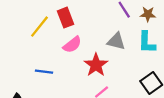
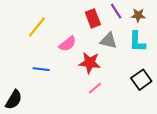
red rectangle: (65, 18) -> (93, 18), moved
red star: (96, 65) -> (90, 63), turned -30

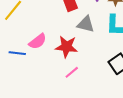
pink semicircle: (67, 44) -> (38, 41), moved

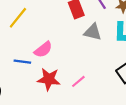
red star: (66, 47) -> (49, 79), moved

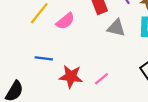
pink semicircle: (43, 50) -> (65, 21), moved

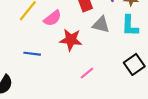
red star: (71, 77) -> (71, 40), moved

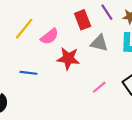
pink line: (87, 73) -> (99, 87), moved

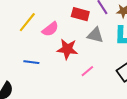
red rectangle: (83, 20) -> (80, 14), turned -54
pink line: (99, 87) -> (87, 71), moved

